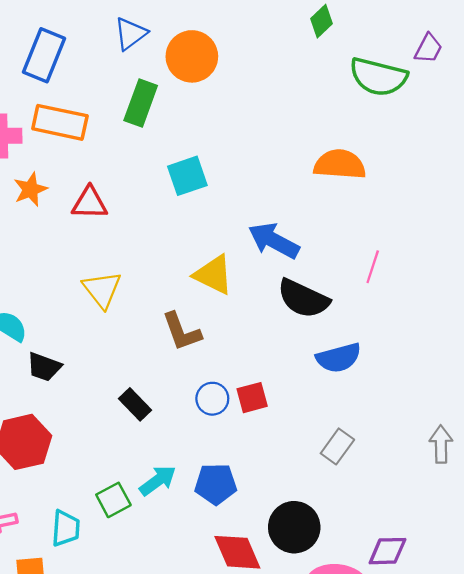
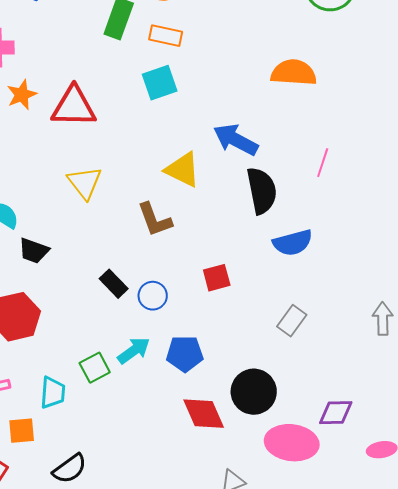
orange rectangle: (60, 122) -> (166, 36), moved, size x0.7
red triangle: (90, 203) -> (74, 107), size x1.4
black semicircle: (303, 299) -> (262, 191), turned -126
blue circle: (212, 399) -> (153, 296), moved

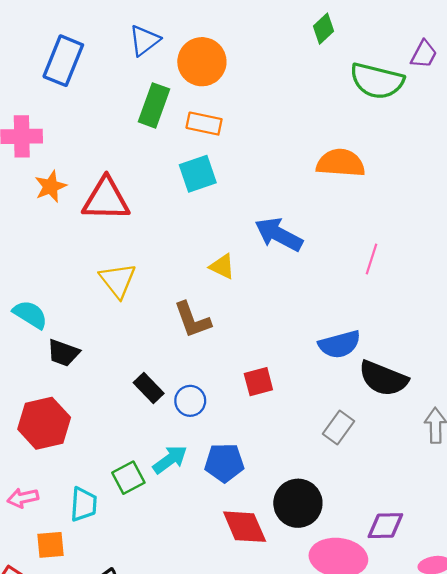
yellow triangle: (183, 170) -> (222, 266), size x0.7
black semicircle: (262, 191) -> (383, 378), moved, turned 123

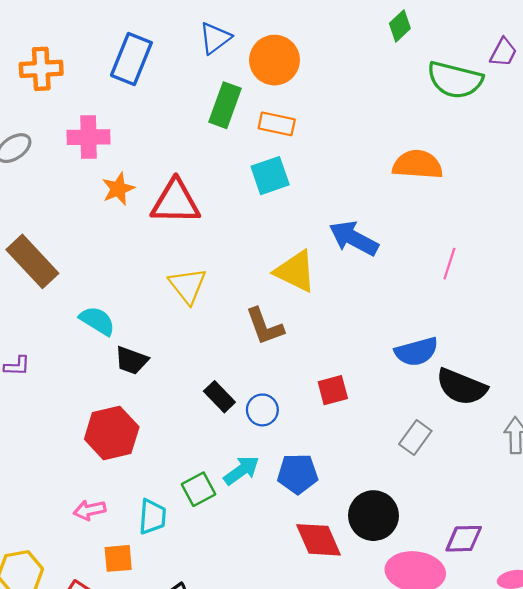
yellow triangle: (222, 266) -> (295, 271), size x1.6

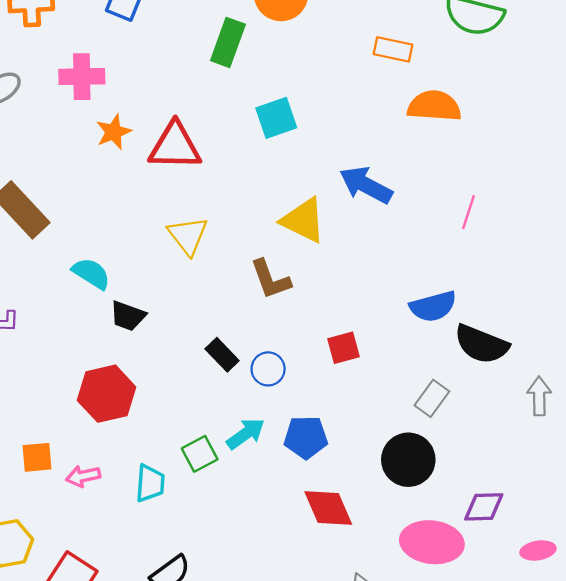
orange rectangle: (277, 124) -> (393, 49), moved
black circle: (373, 516) -> (408, 460), moved
orange square: (118, 558) -> (37, 457), moved

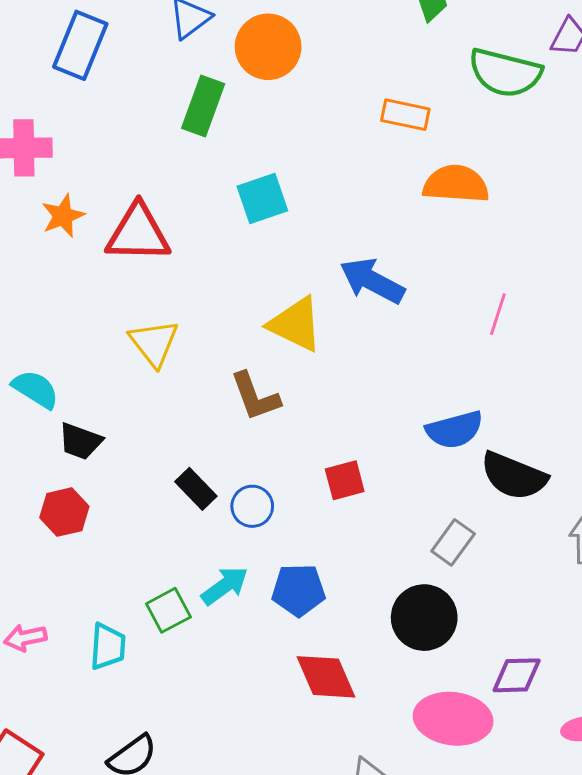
red hexagon: (107, 394) -> (64, 512), moved, size x0.7

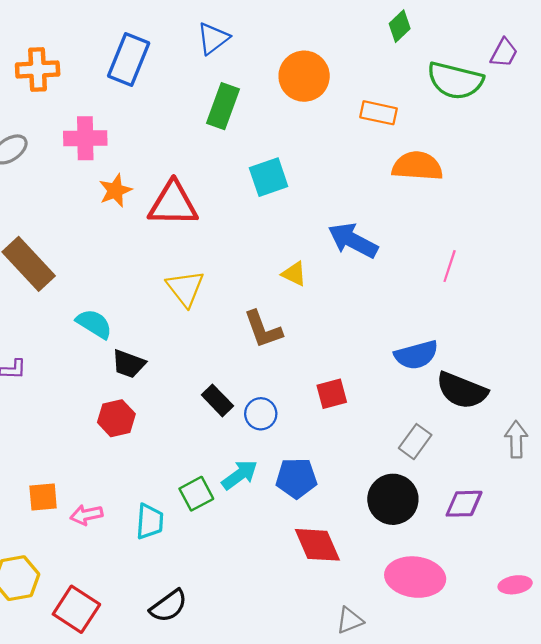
orange circle: (268, 47) -> (304, 76), moved
yellow triangle: (296, 324) -> (294, 274), size x0.6
purple diamond: (517, 675) -> (464, 504), moved

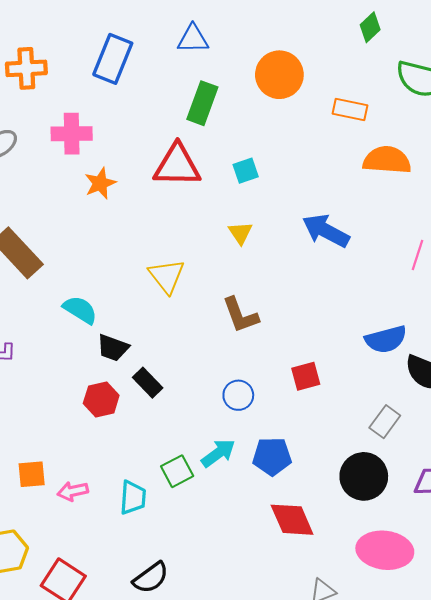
blue triangle: (213, 38) -> (193, 39), turned 36
cyan square: (269, 177) -> (246, 171), size x0.7
red triangle: (173, 204) -> (177, 165), moved
yellow triangle: (294, 274) -> (240, 233), moved, turned 30
black rectangle: (217, 400) -> (148, 383), moved

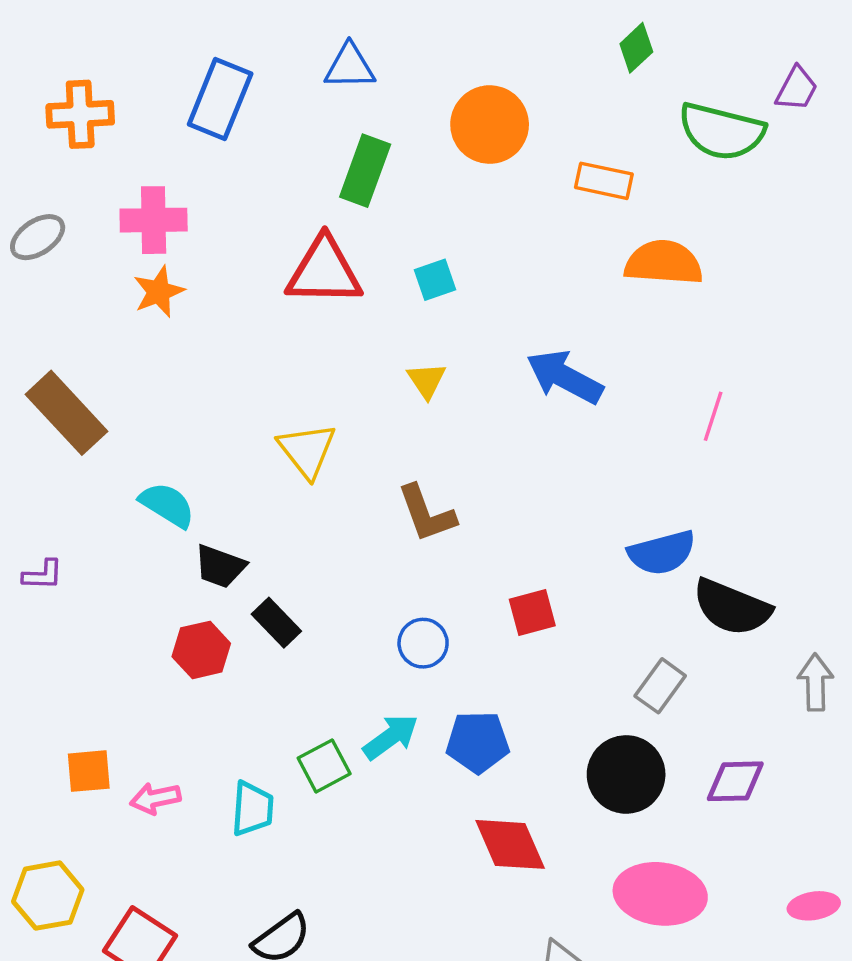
orange star: (100, 183) -> (159, 292), moved

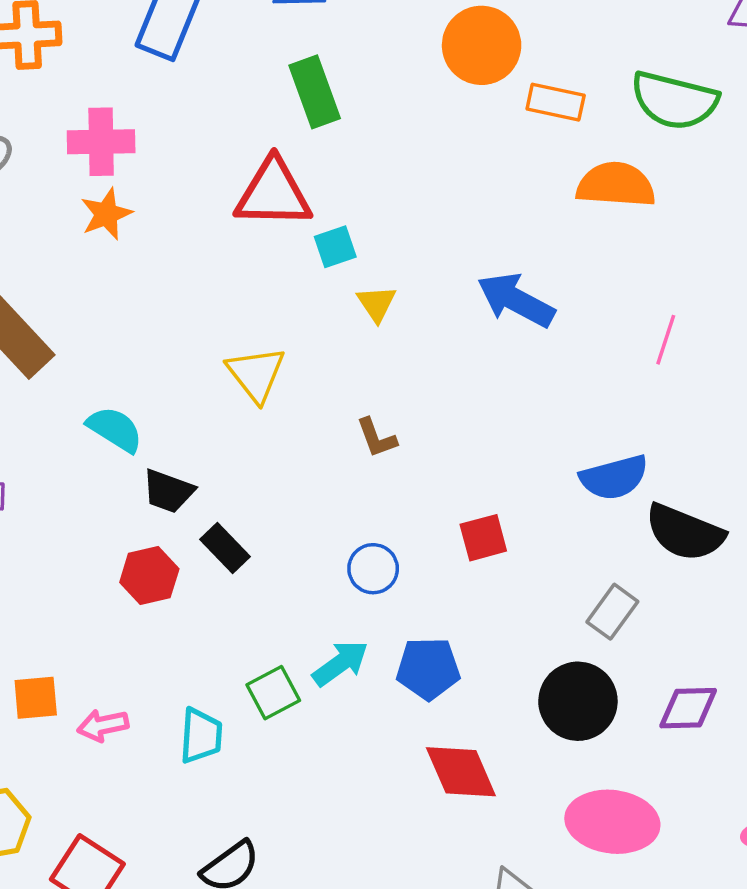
orange circle: (490, 125) -> (482, 45), moved
green semicircle: (722, 131) -> (674, 100), moved
green rectangle: (365, 171) -> (315, 92), turned -40
cyan square: (435, 280) -> (335, 247), moved
brown L-shape: (426, 513) -> (377, 438), size x0.7

